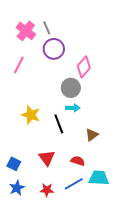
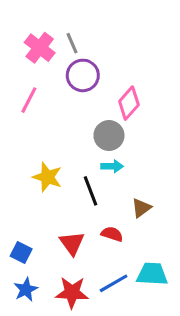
red semicircle: (78, 161) -> (112, 234), moved
red star: (47, 190) -> (72, 293), size x1.5

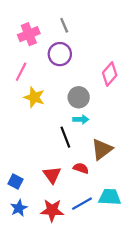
gray line: (72, 43) -> (64, 25), moved
pink cross: (40, 48) -> (29, 34), turned 30
pink diamond: (129, 103) -> (110, 74), moved
yellow star: (47, 177) -> (34, 97), moved
brown triangle: (141, 208) -> (102, 149), size x1.5

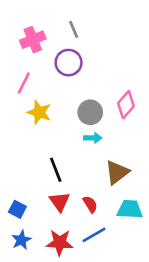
pink diamond: (110, 74) -> (126, 105), moved
black line: (65, 137) -> (56, 170), moved
red semicircle: (81, 168) -> (90, 204), moved, turned 40
cyan trapezoid: (110, 197) -> (130, 209), moved

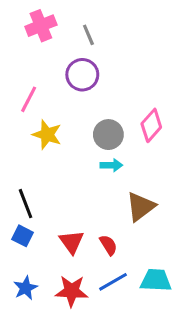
pink cross: (33, 40) -> (41, 26), moved
black line: (56, 170) -> (26, 204), moved
blue square: (17, 209) -> (22, 236), moved
cyan trapezoid: (130, 209) -> (156, 280), moved

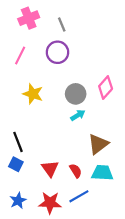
pink line: (29, 99) -> (20, 55), moved
cyan arrow: (111, 165) -> (78, 115), turned -32
cyan trapezoid: (156, 280) -> (102, 173), moved

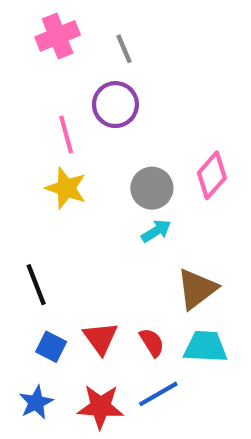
pink line: (20, 55) -> (66, 135), moved, turned -42
blue square: (16, 164) -> (51, 347), moved

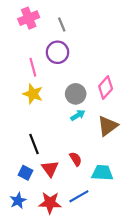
black line: (36, 285) -> (34, 144), moved
brown triangle: (197, 289) -> (108, 126), moved
red semicircle: (152, 342) -> (76, 159), moved

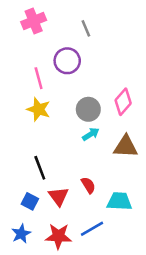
gray line: (62, 25) -> (86, 28), moved
brown triangle: (108, 126) -> (126, 147), turned 40

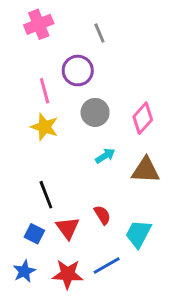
gray circle: (88, 109) -> (95, 112), moved
cyan trapezoid: (119, 201) -> (138, 234), turned -65

